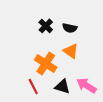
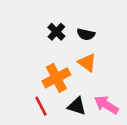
orange cross: (46, 64) -> (56, 78), turned 30

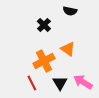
black semicircle: (86, 34) -> (70, 11), moved
black triangle: (77, 106) -> (60, 83), turned 42

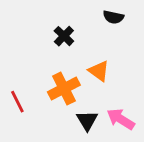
black semicircle: (70, 11) -> (113, 17), moved
red line: (32, 83) -> (17, 102), moved

